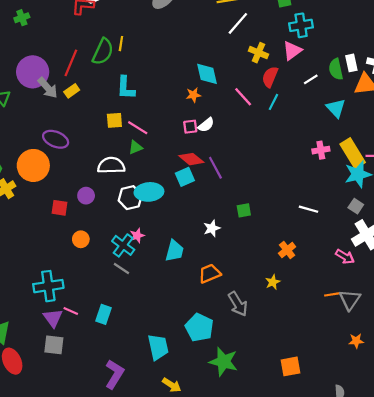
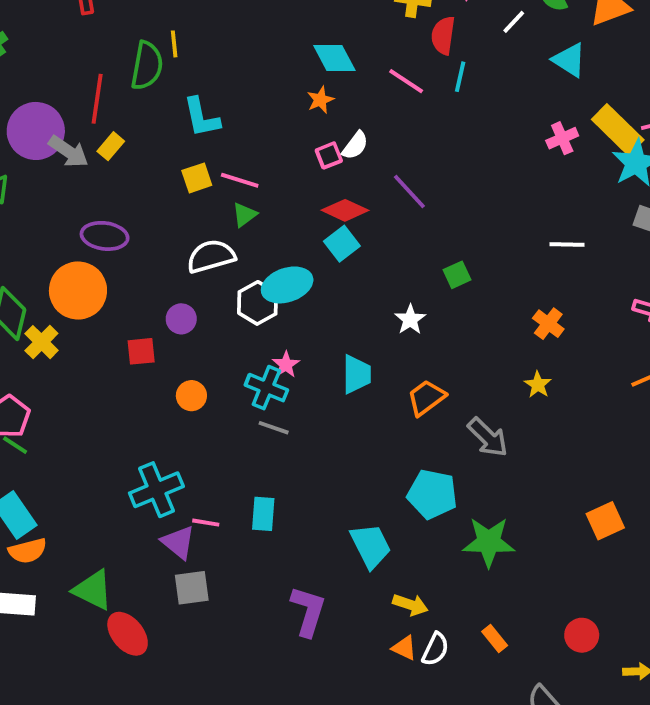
purple line: (215, 168) -> (409, 191), moved

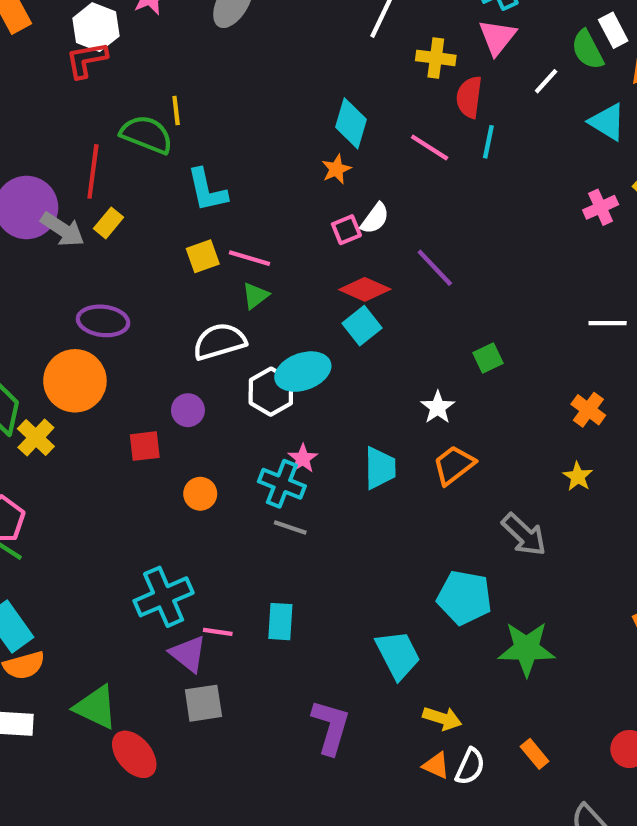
cyan diamond: (334, 58) -> (351, 123), turned 45
green semicircle: (147, 66) -> (147, 135), turned -78
orange trapezoid: (426, 398) -> (454, 465), moved

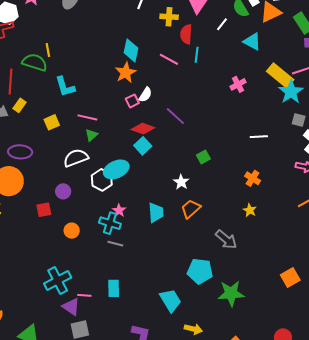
orange star: (336, 169) -> (126, 73), size x1.5
pink cross: (601, 207) -> (238, 84), moved
yellow square: (203, 256) -> (52, 122), moved

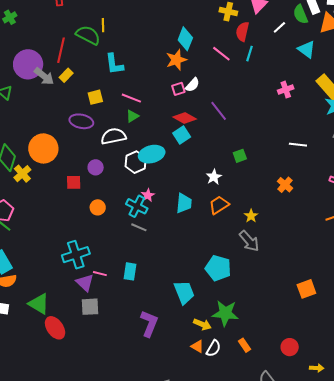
purple ellipse: (20, 152) -> (81, 121), moved
yellow star: (250, 210) -> (251, 216), moved
green star: (231, 293) -> (225, 313), moved

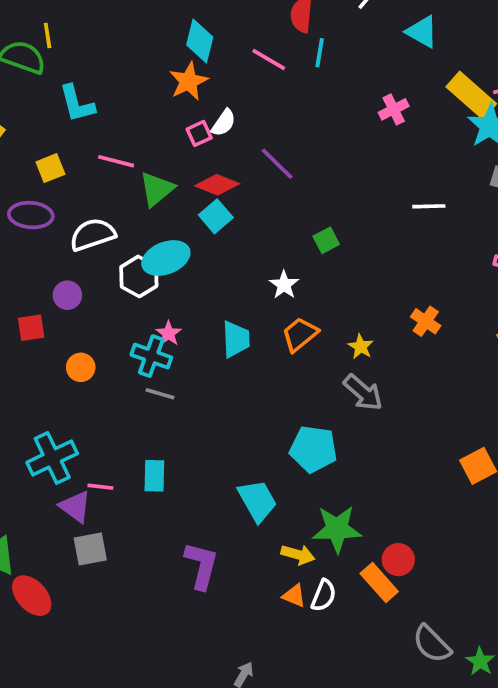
green triangle: (132, 116) -> (157, 189), moved, size x1.5
orange cross: (285, 185) -> (426, 321), moved
orange rectangle: (244, 345) -> (379, 582), size x1.5
red circle: (290, 347) -> (398, 560), moved

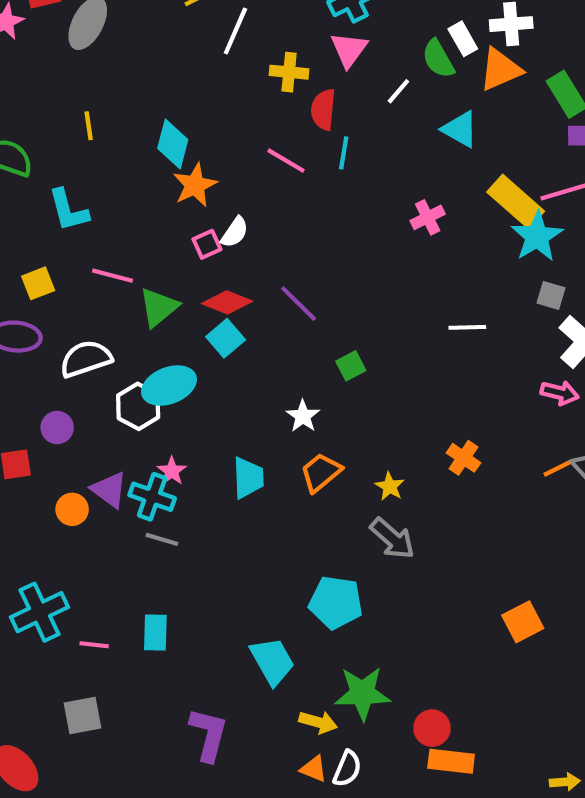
yellow line: (48, 35) -> (89, 126), moved
cyan diamond: (200, 41) -> (173, 144), moved
purple line: (277, 164) -> (299, 304), moved
purple triangle: (75, 507) -> (109, 490), moved
orange rectangle: (379, 582) -> (451, 761), moved, turned -42

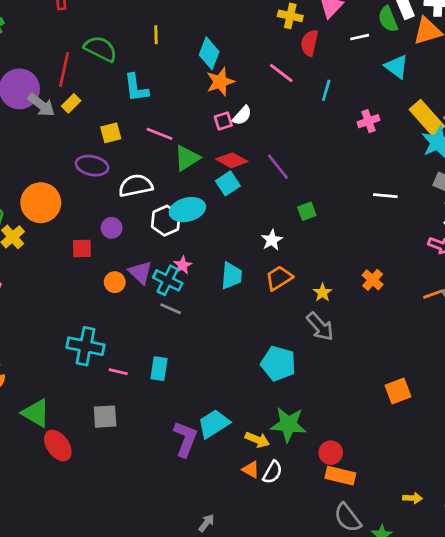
white line: (398, 91) -> (360, 37), turned 30
cyan line: (344, 153) -> (326, 90), moved
cyan cross: (40, 612) -> (85, 346), turned 30
cyan trapezoid: (272, 661) -> (214, 424), moved, turned -100

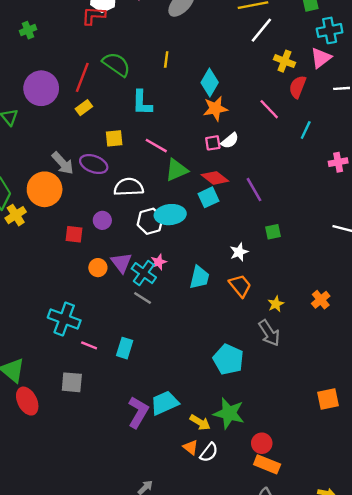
gray arrow: (41, 105) -> (63, 163), moved
orange trapezoid: (279, 278) -> (240, 286), turned 75

